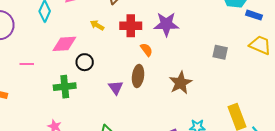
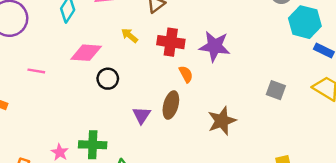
green cross: (65, 87) -> (93, 145), moved

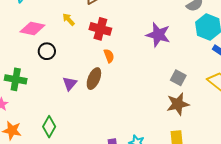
purple star: (215, 46) -> (158, 35), moved
brown star: (222, 121) -> (178, 104), moved
green cross: (93, 145) -> (16, 79), moved

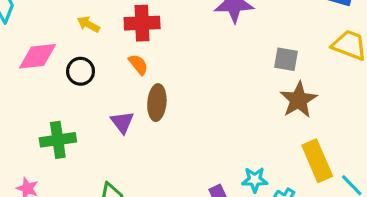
black circle: (47, 51) -> (81, 71), moved
orange semicircle: (109, 56) -> (138, 64), moved
green cross: (16, 79) -> (58, 140), moved

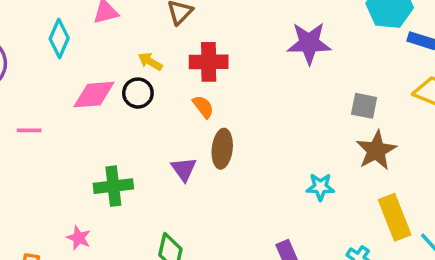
black circle: (81, 71) -> (138, 93), moved
cyan star: (255, 180) -> (320, 187), moved

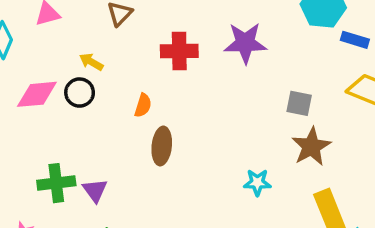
red cross: (209, 62) -> (179, 51), moved
orange semicircle: (203, 107) -> (143, 105), turned 55
purple triangle: (184, 169) -> (95, 190), moved

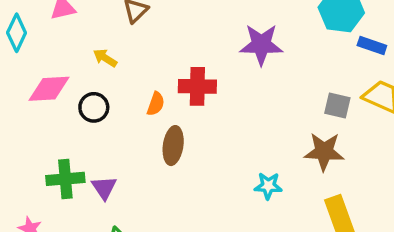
red cross: (179, 51) -> (197, 86), moved
black circle: (80, 93) -> (94, 107), moved
gray square: (299, 103) -> (337, 106), moved
brown star: (311, 147) -> (324, 152), turned 30

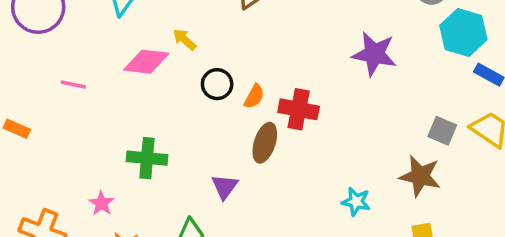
yellow arrow: (105, 58) -> (185, 39), moved
red cross: (197, 86) -> (299, 109), moved
black circle: (94, 107) -> (217, 84), moved
purple triangle: (104, 188) -> (225, 187), moved

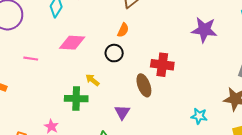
yellow arrow: (185, 39) -> (92, 80), moved
orange semicircle: (254, 96) -> (123, 30), moved
brown ellipse: (265, 143) -> (144, 85), turned -35

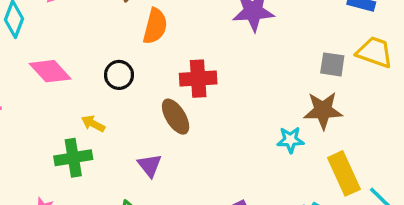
orange semicircle: (123, 30) -> (155, 26), moved, size x1.5
pink diamond: (72, 43) -> (50, 71), turned 55
cyan star: (199, 116) -> (290, 140), moved

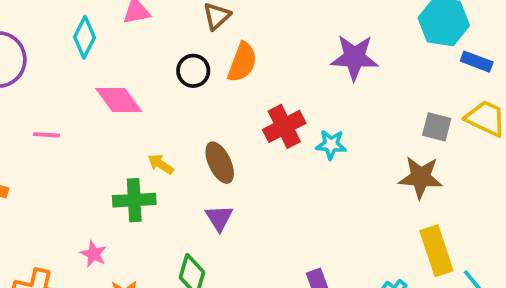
black circle: (119, 75) -> (193, 71), moved
red cross: (198, 79) -> (284, 126), turned -30
brown ellipse: (176, 117) -> (220, 163), moved
cyan star: (290, 140) -> (331, 145), moved

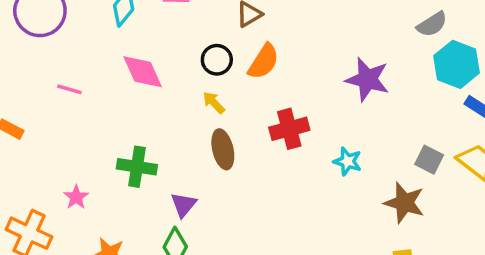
cyan star: (331, 145) -> (348, 161), moved
yellow arrow: (161, 164) -> (214, 103), moved
purple triangle: (219, 218) -> (184, 205), moved
pink star: (94, 254) -> (76, 197), moved

